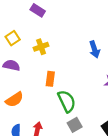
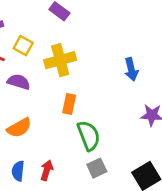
yellow square: (13, 38) -> (23, 46), turned -32
yellow cross: (41, 47) -> (60, 60), size x1.5

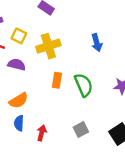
blue arrow: (131, 69) -> (97, 43), moved
green semicircle: (89, 136) -> (84, 85), moved
blue semicircle: (18, 171) -> (19, 123), moved

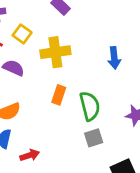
gray square: (81, 129) -> (94, 138), moved
red arrow: (42, 133) -> (30, 155), turned 48

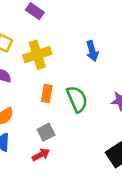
gray square: (94, 138) -> (46, 132), moved
red arrow: (30, 155) -> (41, 155), moved

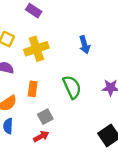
orange rectangle: (47, 93) -> (33, 89), moved

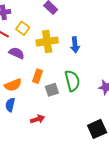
blue arrow: (85, 45) -> (75, 45), moved
gray square: (45, 117) -> (52, 90), moved

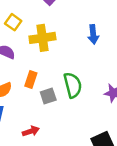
blue arrow: (75, 45) -> (93, 34), moved

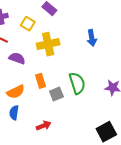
yellow square: (13, 22) -> (28, 24), moved
orange rectangle: (31, 80) -> (41, 81), turned -32

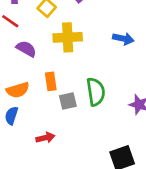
blue arrow: (92, 38) -> (123, 39), turned -77

